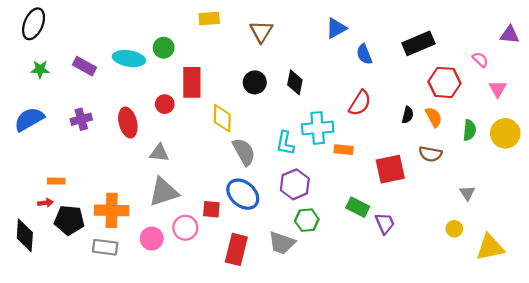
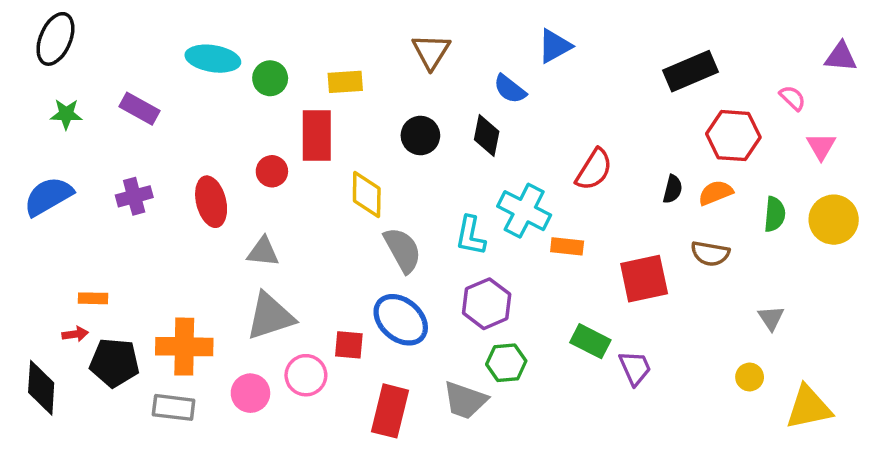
yellow rectangle: (209, 18) -> (345, 82), moved
blue semicircle: (364, 54) -> (510, 89), moved, turned -30
cyan ellipse: (129, 59) -> (213, 59), moved
orange semicircle: (434, 117) -> (716, 193), turned -84
cyan cross: (318, 128) -> (524, 211), turned 32

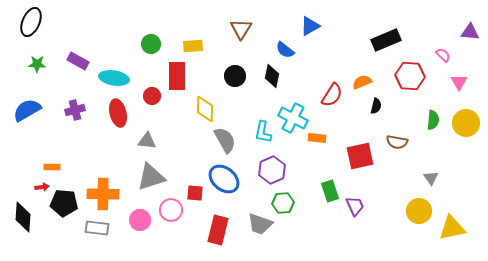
cyan ellipse: (213, 59) -> (114, 78), moved
orange semicircle: (716, 193) -> (362, 82), moved
green rectangle: (590, 341) -> (330, 191), turned 45
yellow circle: (750, 377) -> (419, 211), size x1.6

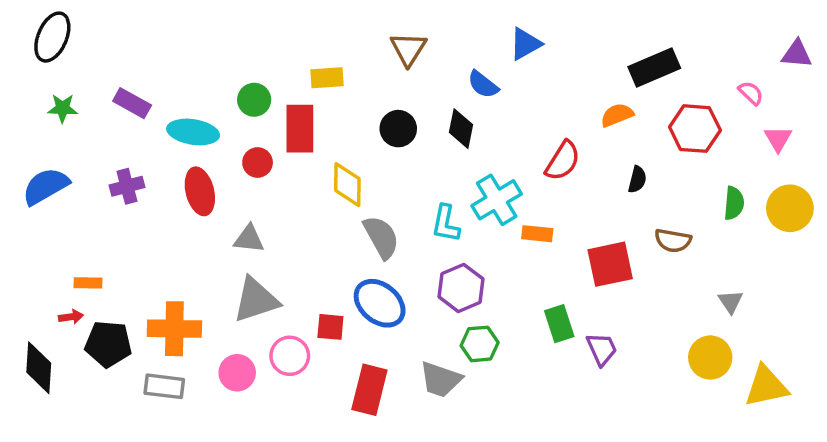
green circle: (151, 44) -> (254, 100), moved
orange semicircle: (362, 82) -> (617, 115), moved
cyan cross: (293, 118) -> (497, 200), turned 32

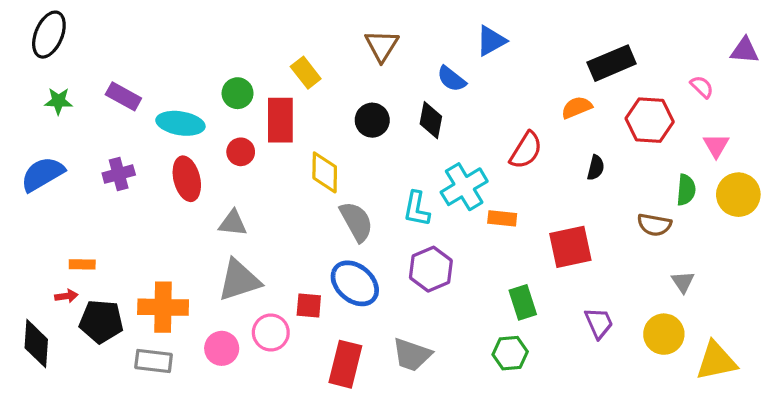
yellow rectangle: (327, 78) -> (306, 73), turned 56
pink triangle: (778, 139) -> (716, 145), moved
brown semicircle: (673, 240) -> (654, 225), moved
green hexagon: (480, 344) -> (510, 353), moved
purple trapezoid: (602, 349) -> (599, 323), moved

